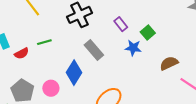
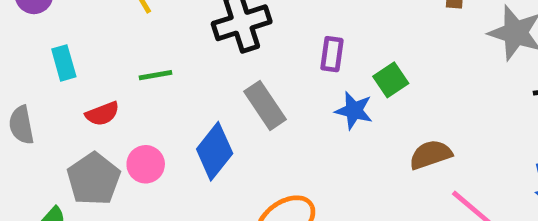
purple rectangle: (121, 24) -> (332, 54), turned 40
red semicircle: (22, 53) -> (102, 114), moved
pink circle: (51, 88) -> (146, 164), moved

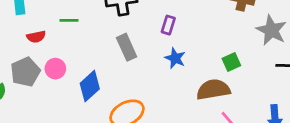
green square: (391, 80) -> (231, 62), moved
blue diamond: (215, 151) -> (90, 86), moved
brown semicircle: (431, 155) -> (213, 90), size x1.4

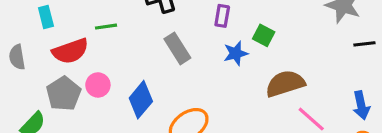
red semicircle: (36, 37) -> (70, 51), size x1.6
blue star: (175, 58) -> (236, 53), turned -30
green square: (231, 62) -> (264, 35), moved, turned -30

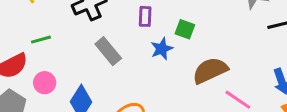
pink circle: (98, 85) -> (45, 83), moved

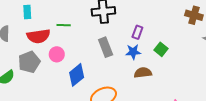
blue star: (162, 49) -> (133, 52), moved
brown semicircle: (210, 70) -> (143, 73), moved, size x0.7

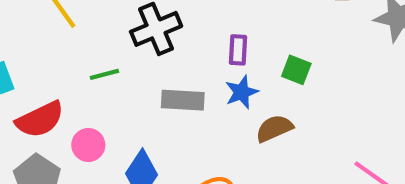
green line: (64, 25) -> (104, 74), moved
gray rectangle: (106, 47) -> (183, 100), turned -48

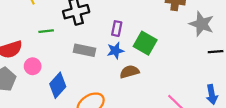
green square: (296, 70) -> (145, 43), size x1.5

